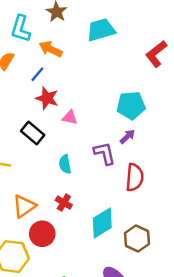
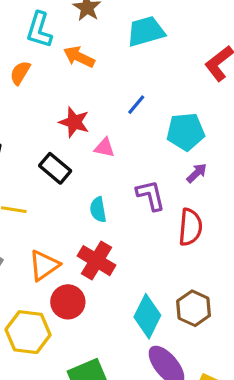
blue line: (37, 74) -> (136, 105), moved
purple arrow: (127, 137) -> (197, 173), moved
red cross: (64, 203) -> (96, 261), size x1.6
cyan diamond: (102, 223) -> (147, 316), moved, turned -32

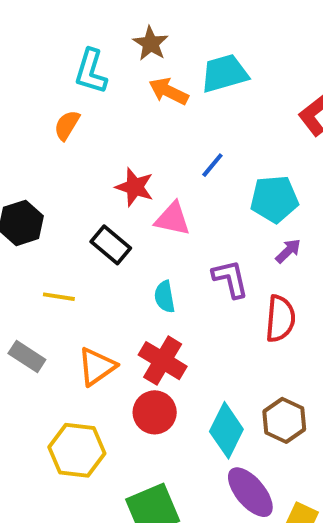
orange arrow: (79, 57) -> (169, 91), moved
pink triangle: (104, 148) -> (173, 219), size x1.4
red circle: (68, 302) -> (155, 412), moved

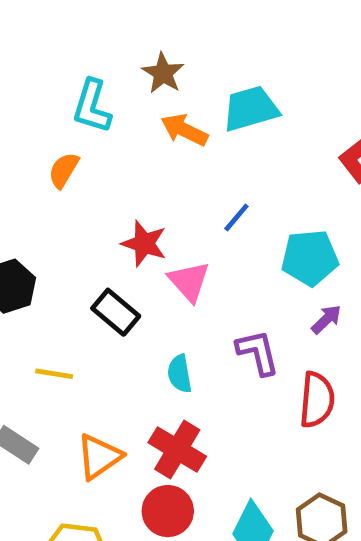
pink triangle: (173, 219) -> (189, 281), turned 36

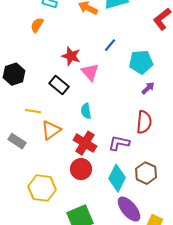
purple L-shape: (258, 352) -> (119, 143), moved, turned -65
orange triangle: (99, 457) -> (51, 130), moved

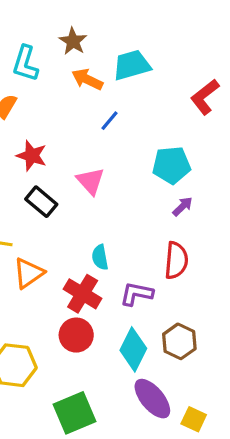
blue line: (110, 45) -> (110, 121), moved
red star: (71, 56) -> (32, 156), moved
cyan semicircle: (86, 111) -> (100, 257), moved

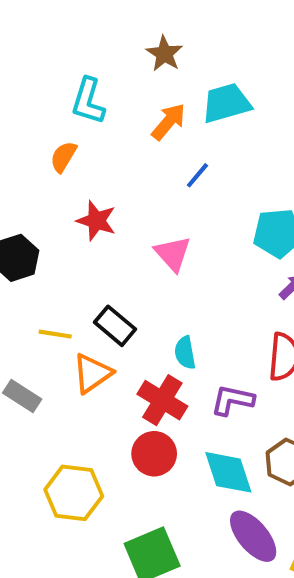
brown star: (73, 41) -> (164, 54), moved
orange arrow: (87, 79) -> (169, 122), turned 104
black rectangle: (41, 202) -> (115, 326), moved
cyan diamond: (133, 349) -> (228, 472), turned -45

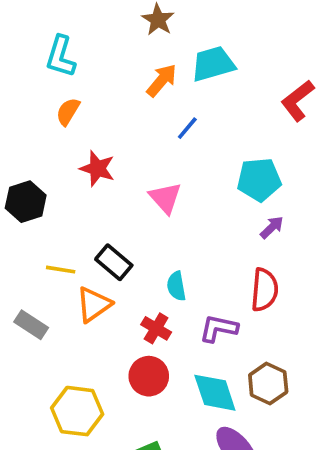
cyan L-shape: (88, 101) -> (61, 56), moved
red cross: (162, 400) -> (156, 328), size x0.7

